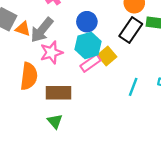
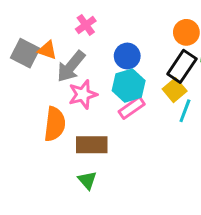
orange triangle: (23, 29) -> (47, 50), moved
yellow square: (107, 56) -> (175, 90), moved
cyan line: (133, 87) -> (185, 111), moved

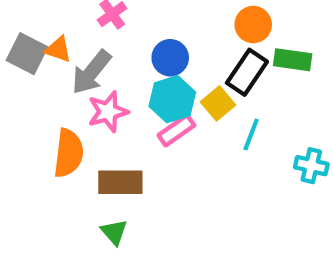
yellow square: (175, 90) -> (218, 103), moved

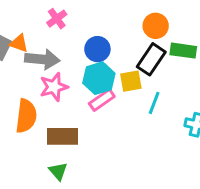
gray arrow: (91, 72) -> (42, 59), turned -124
yellow square: (218, 103) -> (131, 81), turned 30

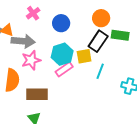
blue circle: (97, 49) -> (61, 23), moved

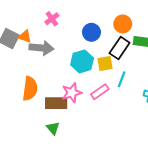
blue circle: (61, 23) -> (91, 32), moved
pink star: (31, 60) -> (72, 93), moved
pink rectangle: (64, 69) -> (100, 92), moved

